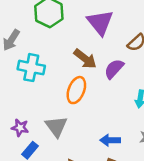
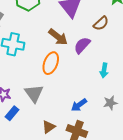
blue arrow: (110, 140) -> (79, 105), turned -35

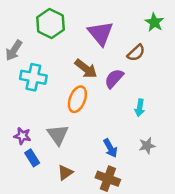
blue arrow: (79, 105) -> (110, 148), turned -84
blue rectangle: (12, 113) -> (32, 158), turned -72
brown triangle: (49, 127) -> (65, 173), moved

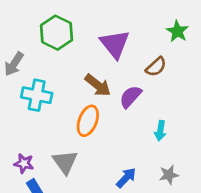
blue arrow: (110, 148) -> (126, 178), turned -108

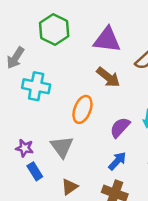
purple triangle: (115, 44) -> (107, 40), turned -44
brown arrow: (98, 85) -> (108, 77), moved
purple semicircle: (130, 97) -> (120, 127), moved

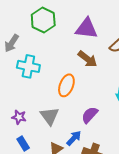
purple semicircle: (120, 127) -> (90, 115), moved
blue arrow: (117, 161) -> (74, 138), moved
blue rectangle: (35, 171) -> (23, 143), moved

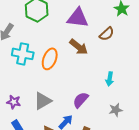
orange ellipse: (66, 85) -> (50, 59), moved
gray triangle: (50, 116) -> (43, 101), turned 36

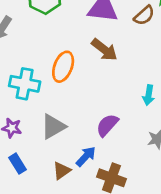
brown semicircle: (107, 34) -> (144, 15), moved
cyan cross: (23, 54) -> (25, 84), moved

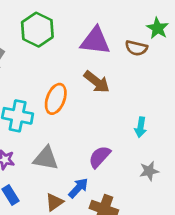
brown semicircle: (144, 15) -> (136, 48), turned 55
gray triangle: (53, 127) -> (46, 158), turned 40

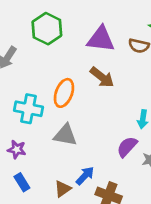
purple semicircle: (100, 157) -> (127, 147), moved
gray triangle: (46, 158) -> (65, 135), moved

